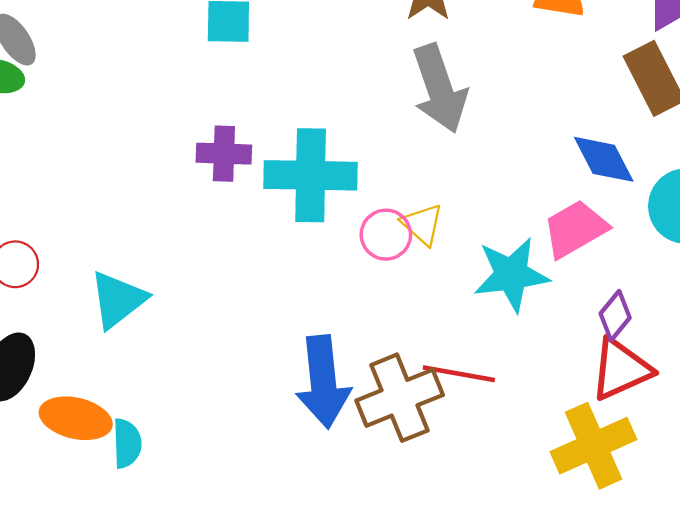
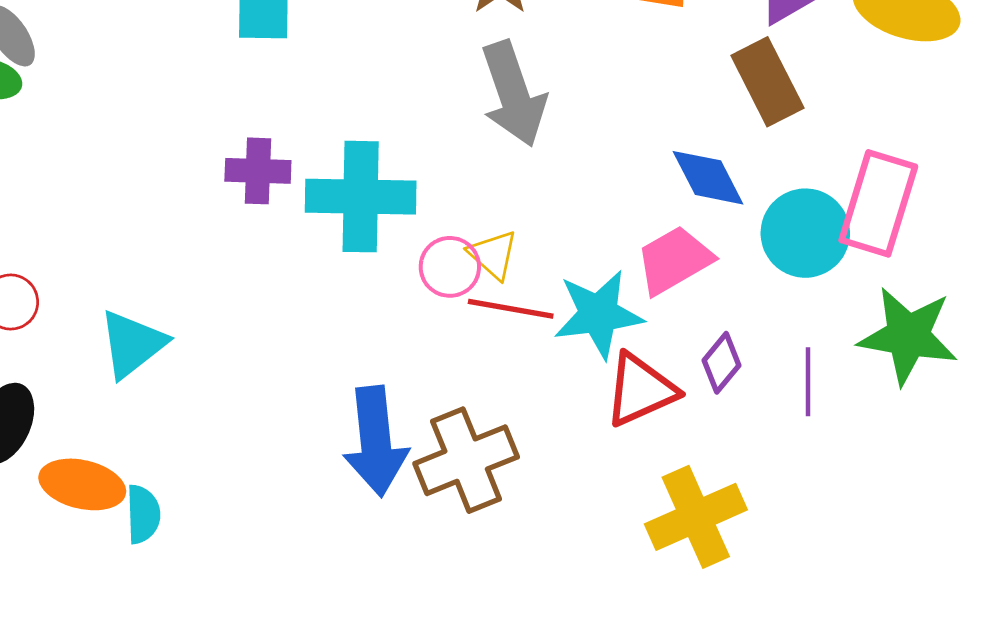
red triangle: (621, 369) -> (640, 390), moved
red line: (459, 374) -> (511, 309), moved

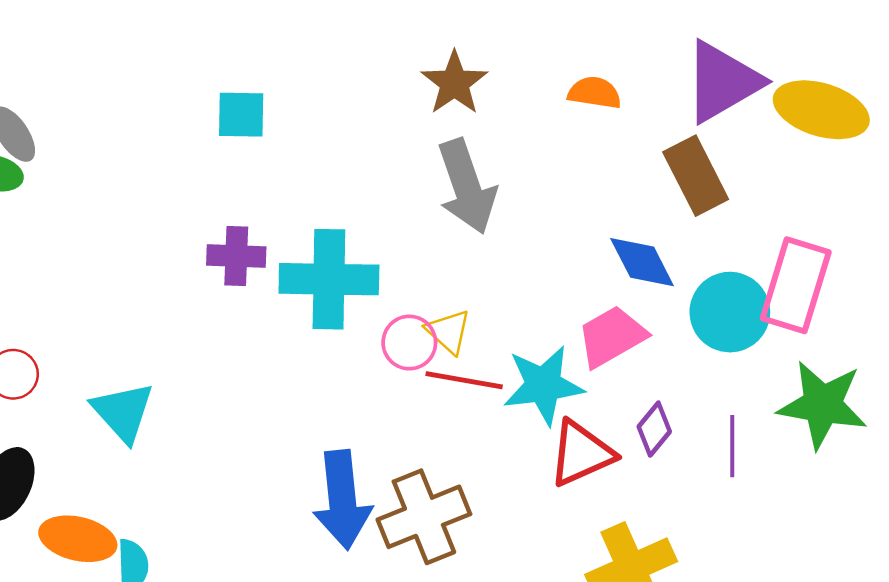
cyan triangle: (132, 344) -> (123, 412), turned -34

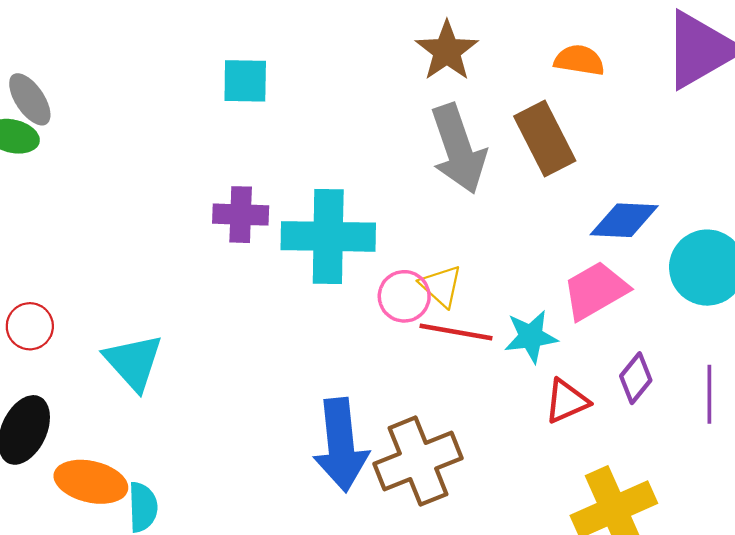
brown rectangle: (696, 176) -> (545, 139), moved
blue diamond: (642, 262) -> (624, 220), turned -60
cyan star: (543, 385) -> (531, 337), size x0.7
red triangle: (581, 453) -> (567, 401), size x0.7

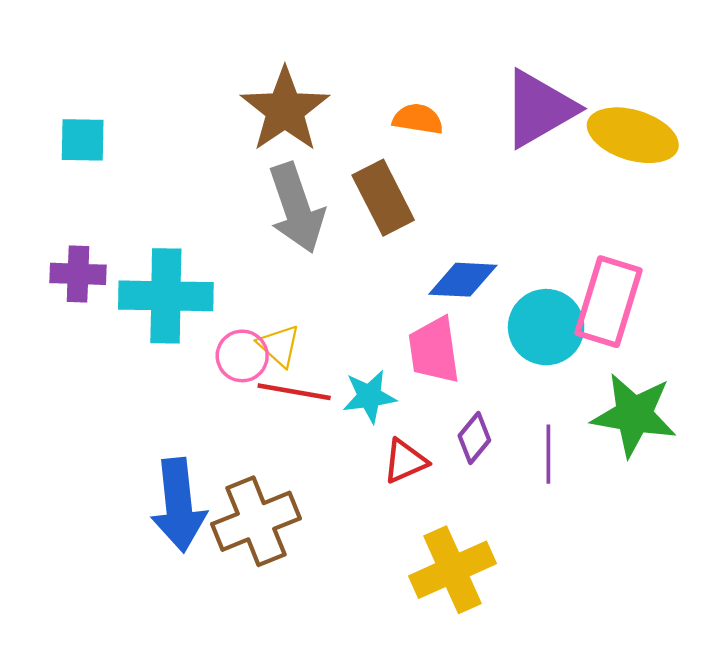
brown star: (447, 51) -> (285, 110), size x1.4
pink trapezoid: (595, 291) -> (434, 350), turned -68

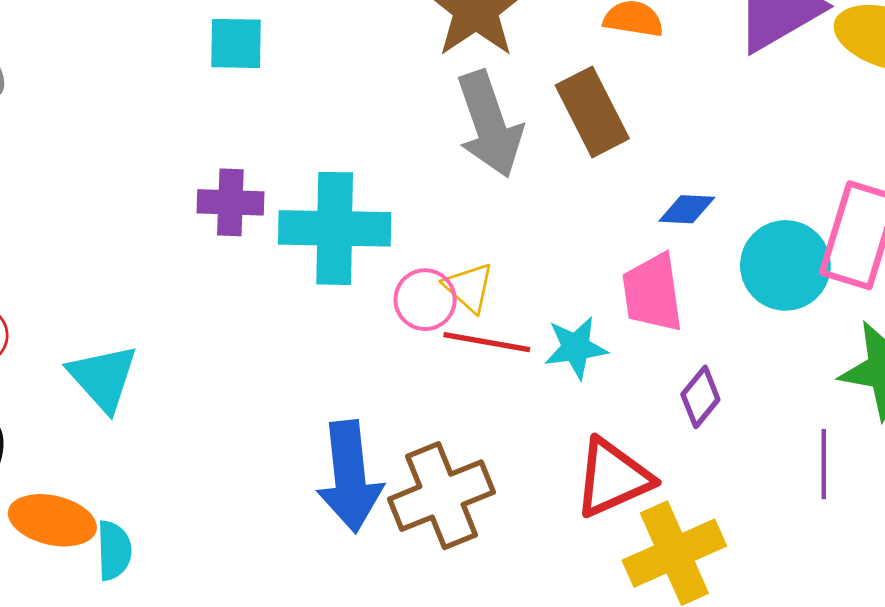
blue diamond: (463, 280) -> (687, 209), size x0.7
purple line: (548, 454) -> (824, 464), moved
red triangle: (405, 461) -> (613, 478), moved, size x1.5

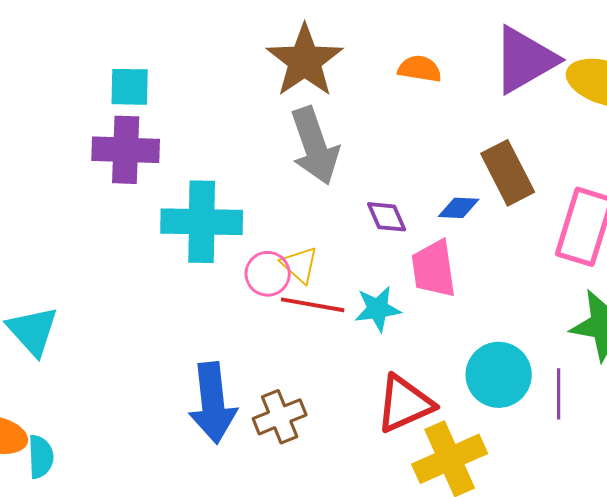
brown rectangle: (592, 112) -> (508, 173), moved
purple cross: (230, 202) -> (126, 150), moved, size x1.4
cyan circle: (785, 265) -> (499, 375), moved
purple diamond: (700, 397) -> (387, 217), moved, turned -63
brown cross: (441, 496) -> (280, 417), size x0.7

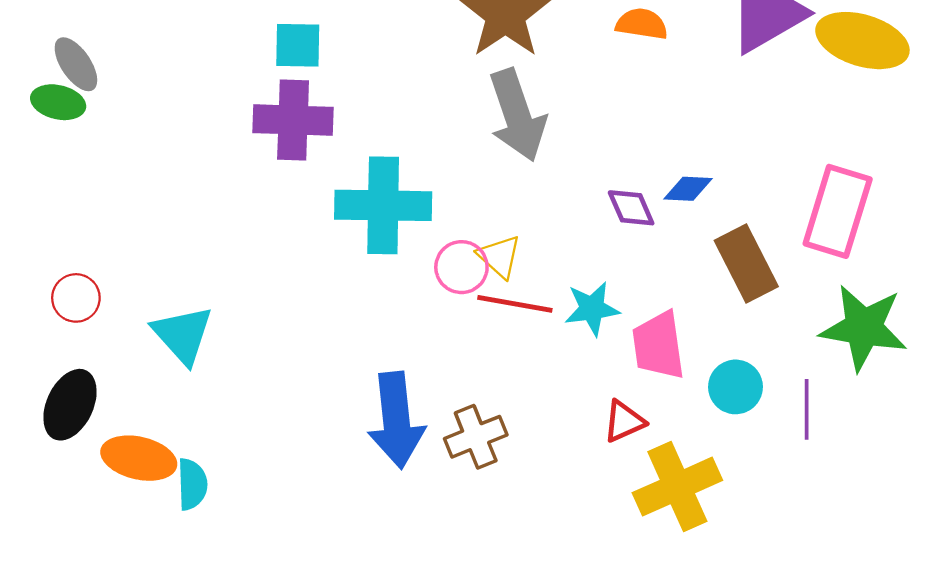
brown rectangle: (508, 173) -> (746, 264), moved
purple diamond: (387, 217) -> (631, 208), moved
pink trapezoid: (434, 269) -> (658, 345), moved
cyan circle: (499, 375) -> (736, 387), size x0.7
red triangle: (405, 404) -> (624, 421), size x0.6

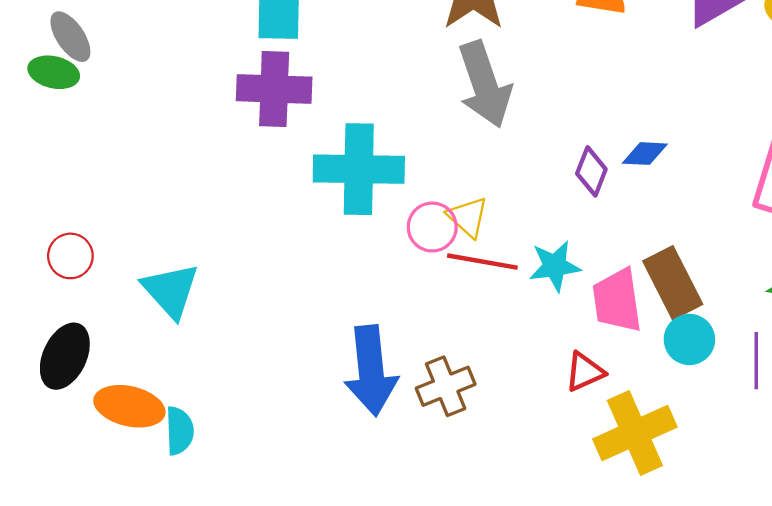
purple diamond: (631, 208) -> (591, 171), turned 45
brown rectangle: (746, 264) -> (673, 283), moved

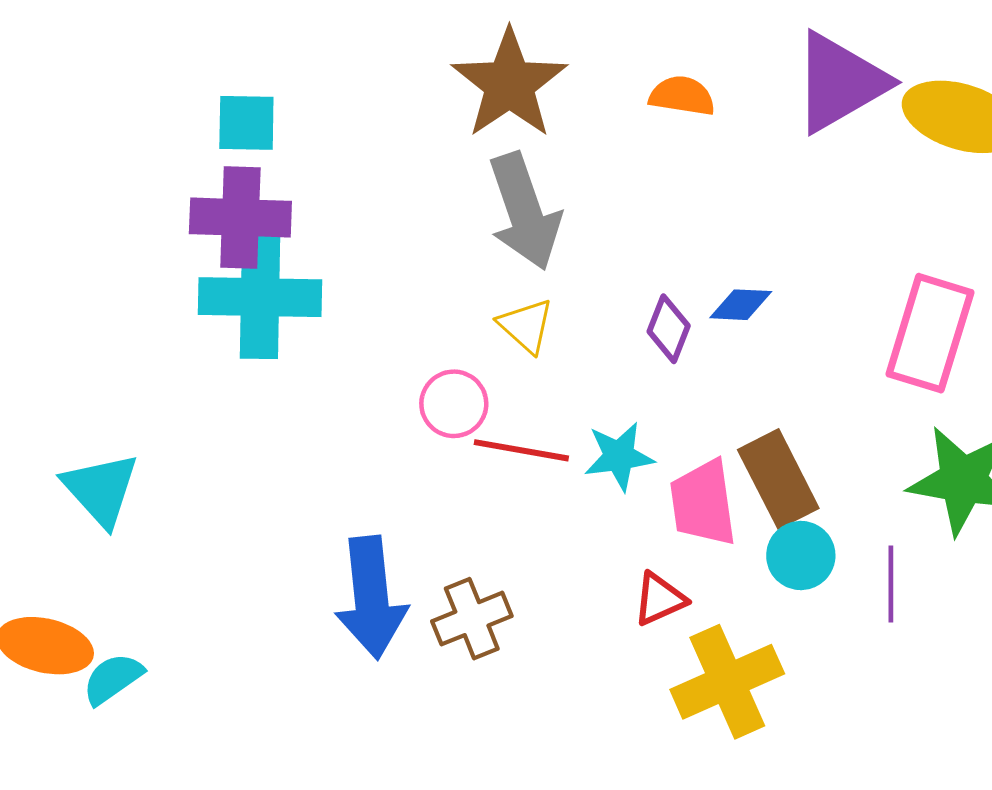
cyan cross: (359, 169) -> (260, 297), moved
yellow triangle: (468, 217) -> (526, 326), moved
cyan semicircle: (180, 431) -> (113, 679), turned -123

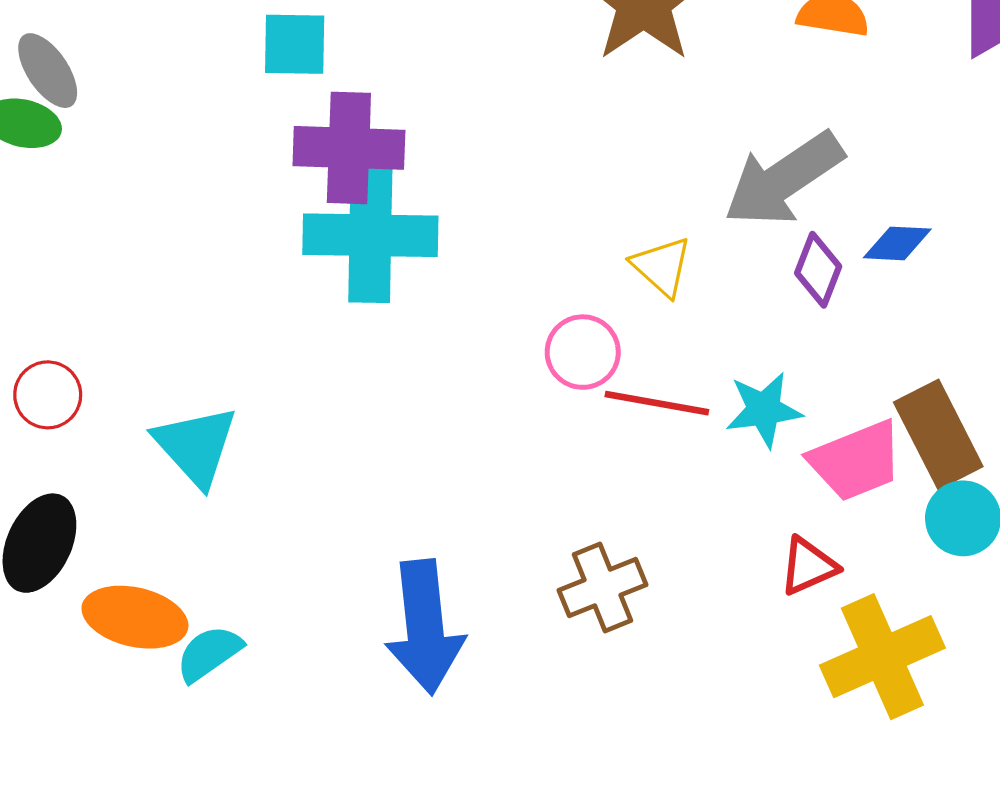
cyan square: (246, 123) -> (295, 44), moved
gray arrow: (524, 212) -> (784, 179), moved, turned 75
pink trapezoid: (703, 503) -> (856, 461), turned -104
blue arrow: (371, 598) -> (425, 627), moved

